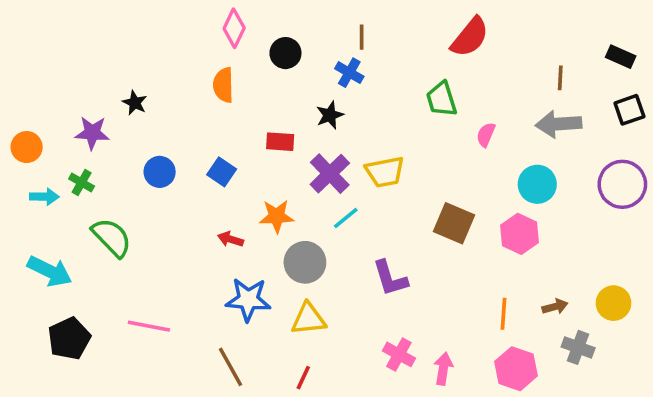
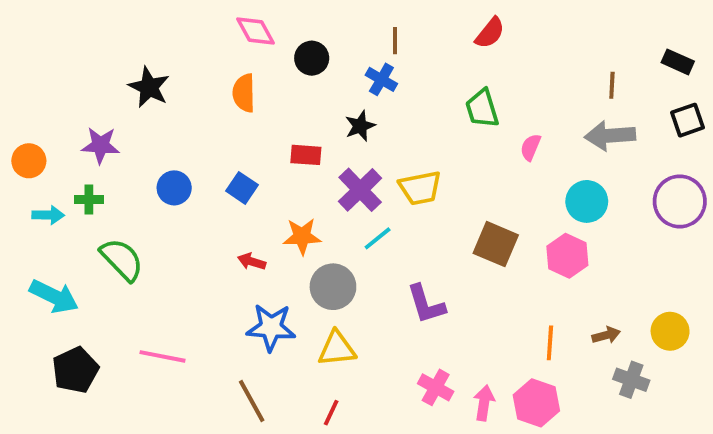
pink diamond: (234, 28) -> (255, 31), turned -54
red semicircle: (470, 37) -> (490, 33), moved, size x0.7
black star: (135, 103) -> (149, 87), moved, size x1.5
green cross: (82, 183) -> (89, 200), turned -30
pink hexagon: (516, 369) -> (536, 403), moved

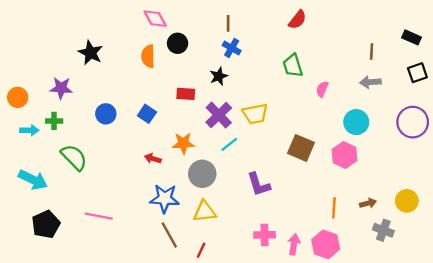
brown line: (395, 41) -> (228, 23), moved
black circle: (312, 58) -> (178, 43), moved
gray arrow: (610, 136) -> (370, 82), size x0.7
pink cross: (436, 387) -> (265, 235), turned -30
brown line: (252, 401) -> (169, 235), moved

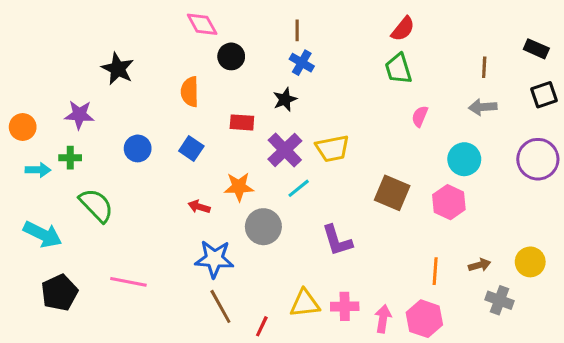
red semicircle: (297, 20) -> (403, 29), moved
orange semicircle: (148, 56) -> (190, 92), moved
green trapezoid: (293, 66) -> (398, 69), moved
yellow triangle: (205, 211) -> (305, 303), moved

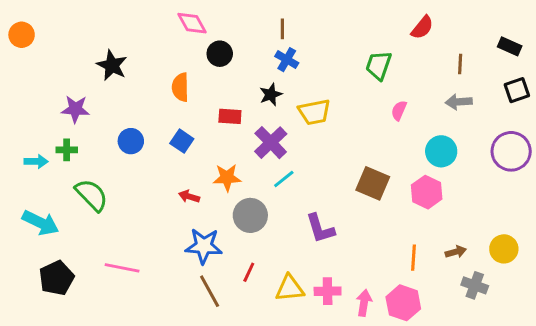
red semicircle: (403, 29) -> (422, 27), moved
green trapezoid: (398, 69) -> (379, 65), turned 36
orange circle: (23, 127) -> (22, 35), moved
yellow trapezoid: (332, 148) -> (314, 112), moved
red line: (262, 326) -> (249, 272), moved

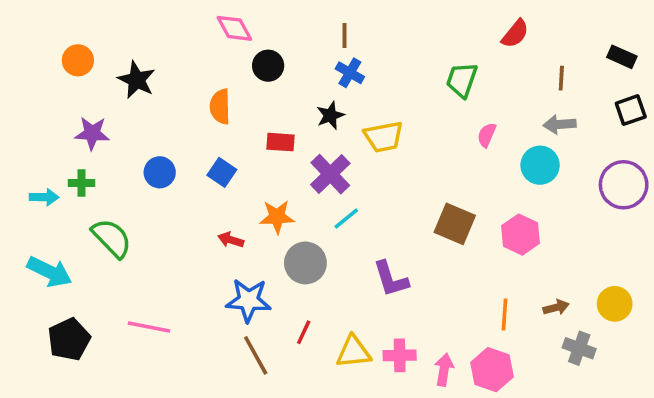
orange circle: (22, 35) -> (78, 60), moved
cyan circle: (441, 151) -> (540, 165), moved

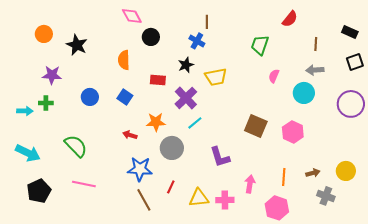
brown line: (345, 35) -> (207, 22), moved
green semicircle: (112, 238) -> (76, 146), moved
pink arrow: (444, 370) -> (250, 184), moved

